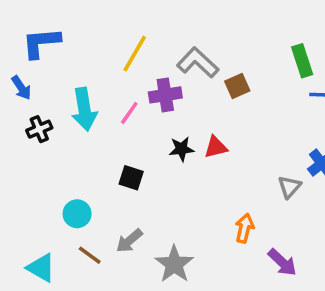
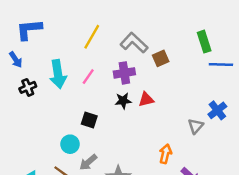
purple cross: (165, 95) -> (124, 73), moved
cyan circle: (77, 214) -> (70, 144), moved

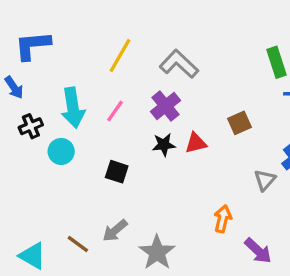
brown square: (161, 58) -> (240, 123), moved
purple cross: (124, 73) -> (165, 106), turned -30
cyan circle: (70, 144) -> (61, 151), moved

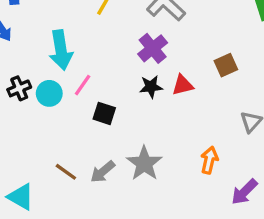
pink line: (115, 111) -> (83, 85), moved
black cross: (31, 126) -> (19, 88), moved
brown line: (78, 244) -> (66, 172), moved
purple arrow: (258, 251) -> (244, 192), turned 92
gray star: (157, 252) -> (144, 163), moved

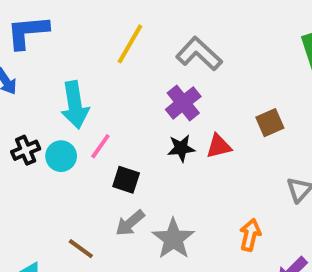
gray arrow: (103, 172) -> (130, 223), moved

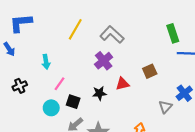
cyan arrow: (75, 105) -> (46, 62), size x0.6
black star: (181, 148) -> (99, 93), moved
cyan circle: (61, 156) -> (51, 108), moved

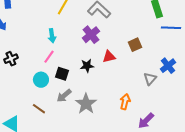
cyan arrow: (46, 62) -> (52, 36), moved

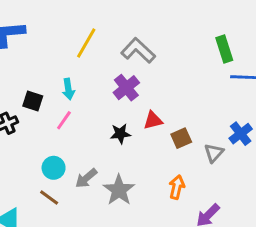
brown square: (135, 45) -> (181, 138), moved
black square: (62, 74) -> (33, 101), moved
cyan circle: (41, 80) -> (54, 168), moved

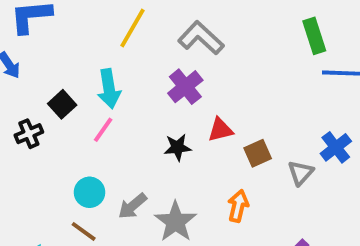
cyan arrow: (68, 89) -> (109, 89), size x1.4
black square: (33, 101) -> (62, 104), turned 30
orange arrow: (177, 187) -> (238, 206), moved

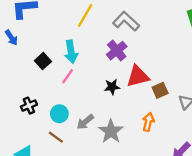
red triangle: (220, 130) -> (138, 76), size x1.5
black cross: (29, 134) -> (29, 106), moved

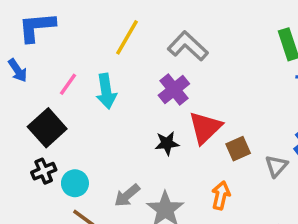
black square: (43, 61) -> (47, 128), moved, size x1.5
pink line: (68, 76) -> (68, 84), moved
red triangle: (138, 76) -> (205, 128), turned -30
cyan circle: (59, 114) -> (75, 183), moved

